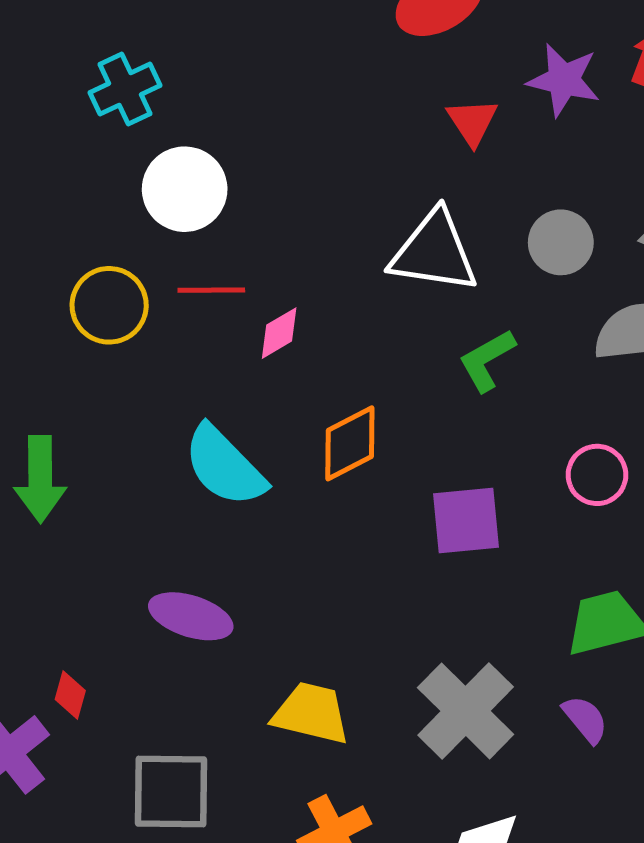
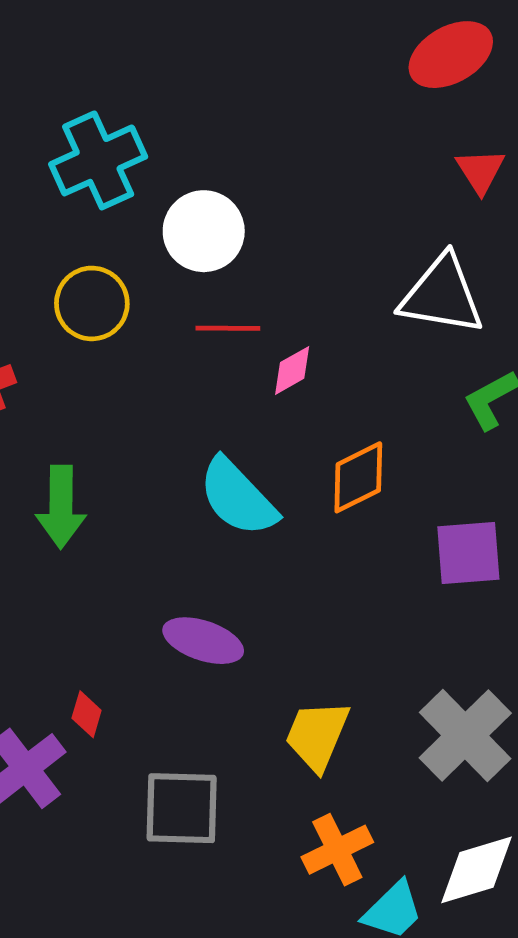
cyan cross: (125, 89) -> (98, 160), moved, size x1.4
yellow circle: (109, 305) -> (92, 303), moved
yellow trapezoid: (311, 713) -> (317, 735), turned -82

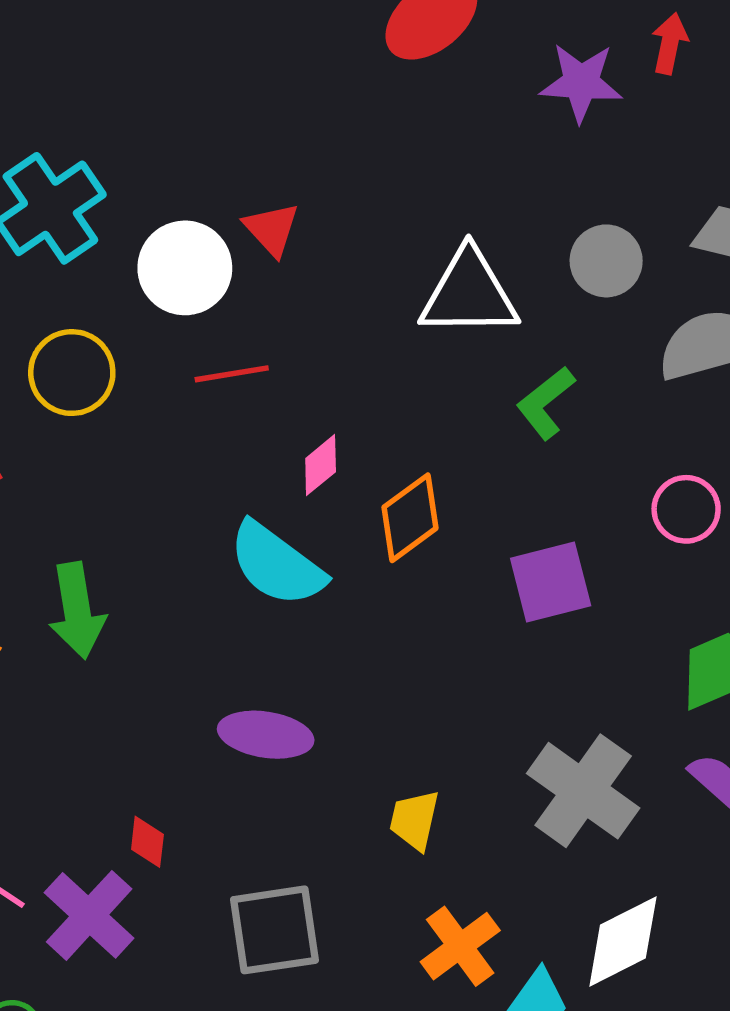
red triangle: (480, 171) -> (272, 229), moved
pink diamond: (292, 370) -> (321, 465), moved
yellow trapezoid: (317, 735) -> (414, 820), size x0.7

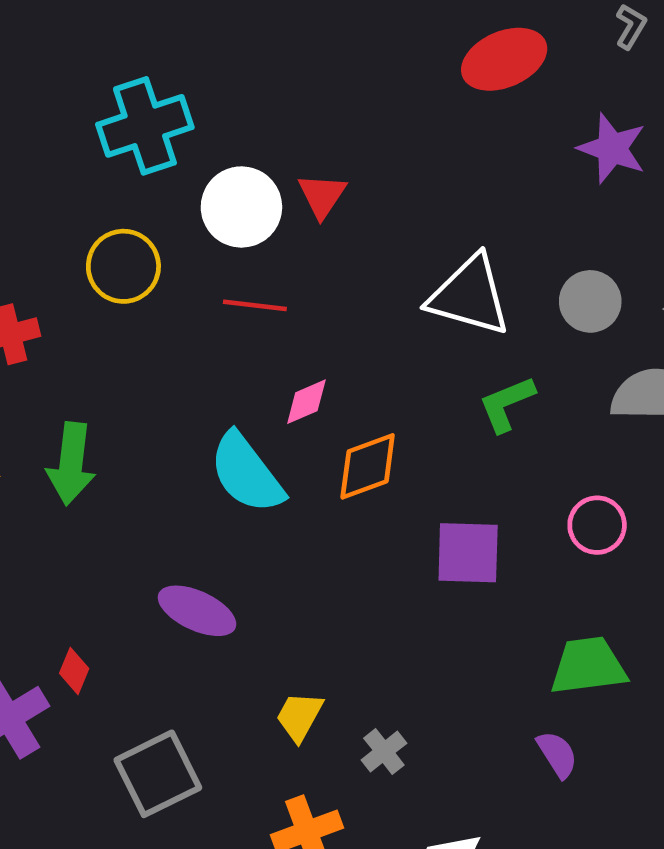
gray cross: (583, 791) -> (384, 752), moved, size x0.5
gray square: (274, 930) -> (158, 774), turned -34

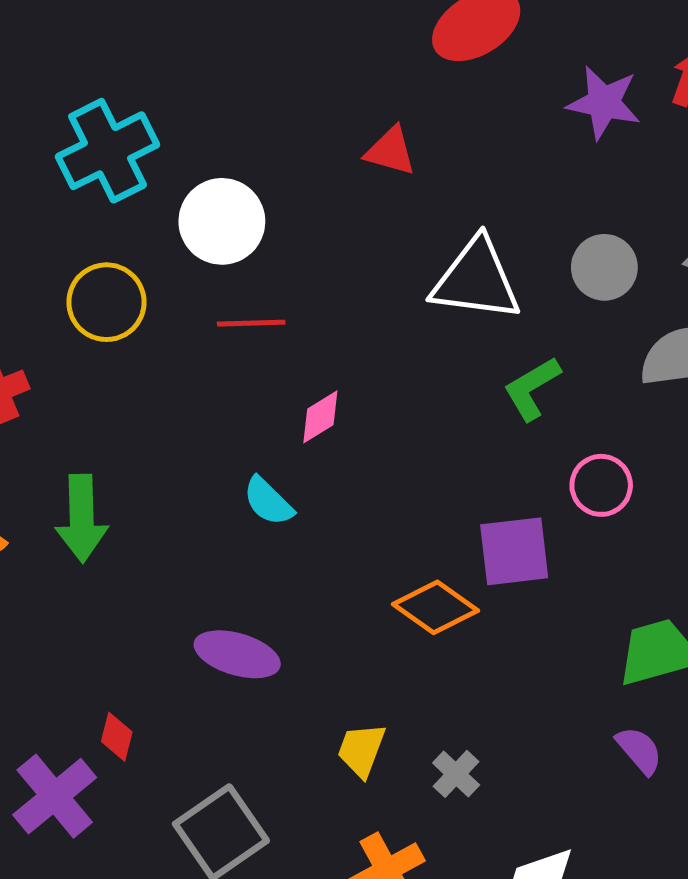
red triangle: (322, 196) -> (390, 151), moved, turned -40
orange diamond: (368, 466) -> (436, 607), moved, turned 64
cyan semicircle: (247, 473) -> (268, 501), size x0.6
pink circle: (597, 525) -> (601, 485), moved

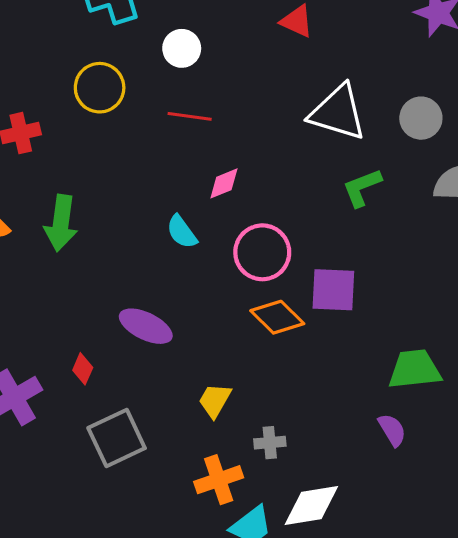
white circle: (222, 221) -> (182, 48), size x0.7
pink circle: (601, 485) -> (262, 252), moved, size x1.4
red diamond: (117, 737) -> (83, 369), moved
gray cross: (456, 774) -> (270, 443), moved, turned 32

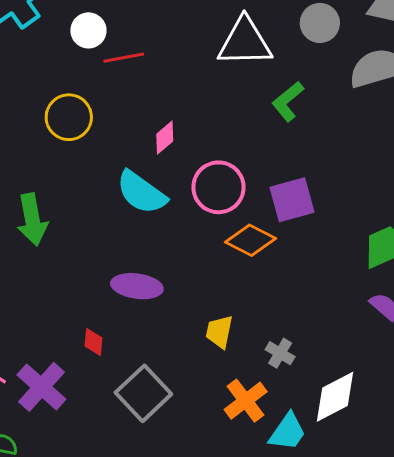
yellow circle: (100, 88) -> (69, 117), moved
red line: (190, 116) -> (124, 58), moved
cyan semicircle: (182, 232) -> (141, 192), size x1.6
gray cross: (270, 443) -> (280, 353), turned -36

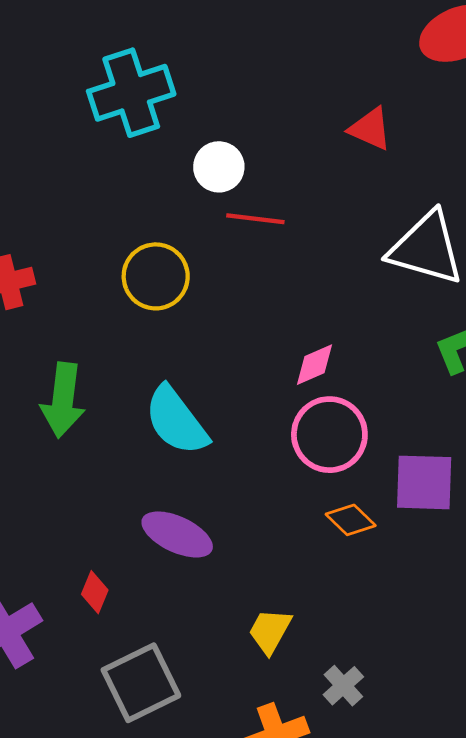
pink diamond: (165, 138) -> (315, 365), moved
cyan semicircle: (141, 192) -> (176, 421), moved
orange diamond: (250, 240) -> (351, 520), size x0.7

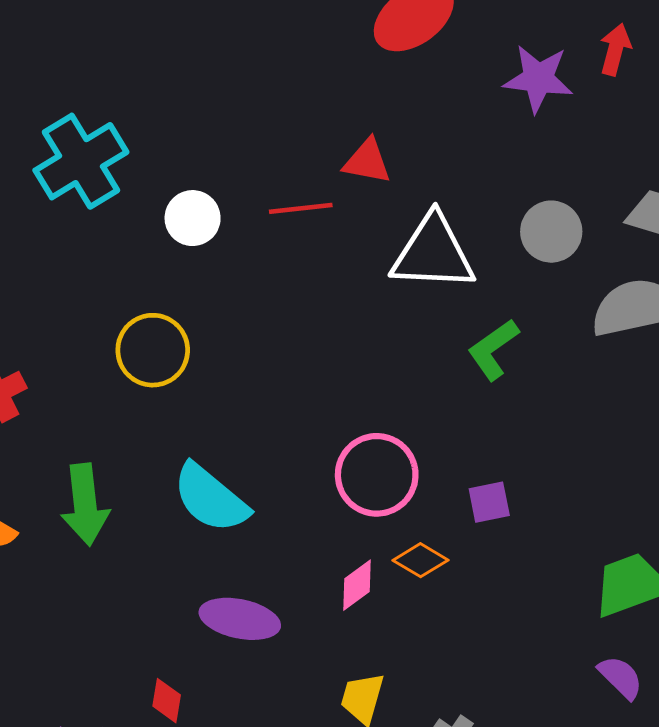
red triangle: (370, 129) -> (367, 161), moved
red line: (255, 219) -> (301, 208), moved
pink diamond: (315, 365) -> (357, 585), moved
purple square: (424, 482) -> (489, 502), size x0.6

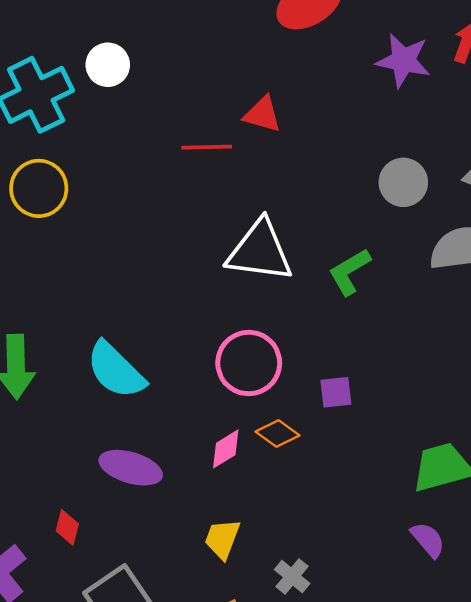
white circle: (193, 218) -> (108, 65), moved
white triangle: (433, 253) -> (260, 251), moved
yellow circle: (153, 350) -> (39, 188), moved

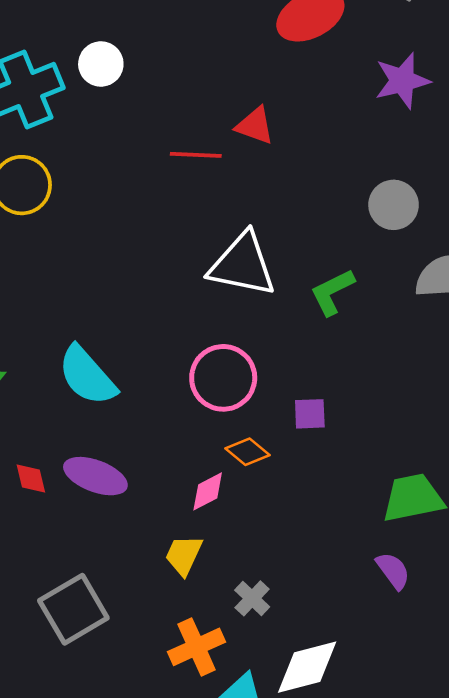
purple star: (403, 60) -> (402, 81), turned -30
pink diamond: (226, 449) -> (208, 491), moved
red diamond: (67, 527) -> (31, 478), moved, turned -32

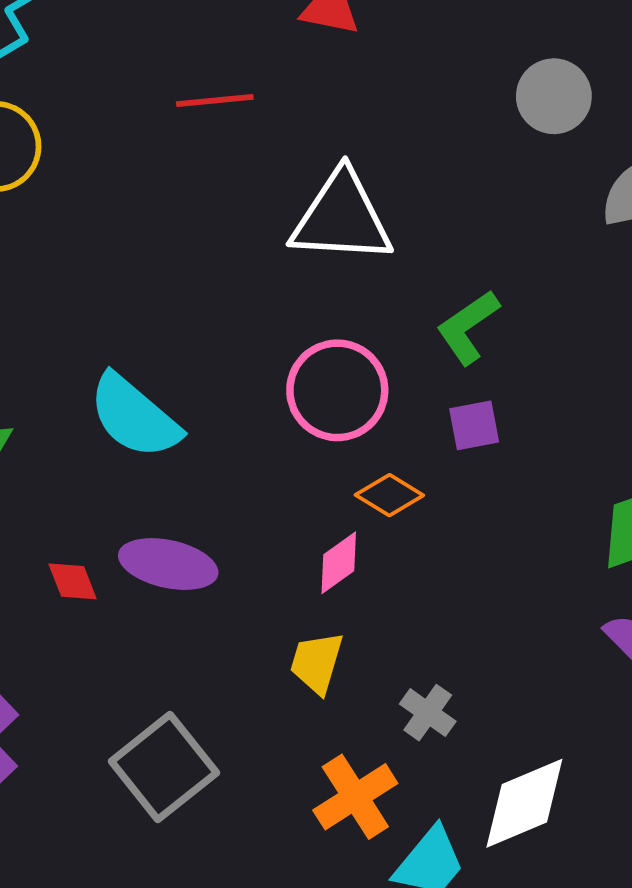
red line: (196, 155) -> (215, 100), moved
green L-shape: (332, 292) -> (468, 327), moved

